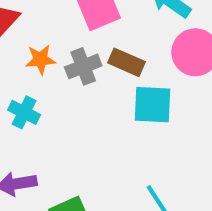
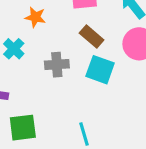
gray cross: (83, 66) -> (57, 65), moved

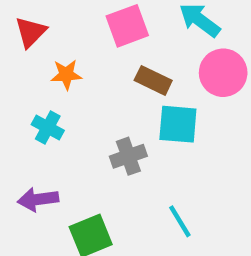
gray cross: (57, 65) -> (128, 156), moved

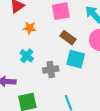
cyan cross: (48, 127) -> (27, 56), moved

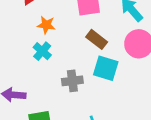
cyan cross: (27, 56) -> (42, 51), moved

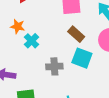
orange star: (46, 25) -> (18, 26), moved

